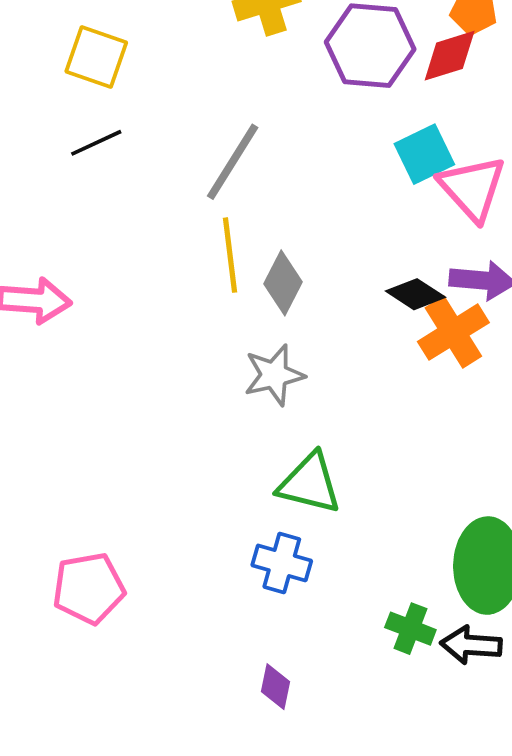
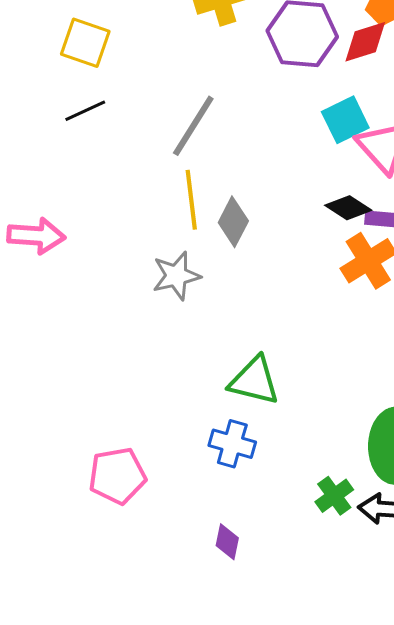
black diamond: (416, 294) -> (348, 208), moved
gray star: (274, 375) -> (176, 276), moved
pink pentagon: (89, 588) -> (117, 476), moved
green cross: (410, 629) -> (334, 496), turned 33

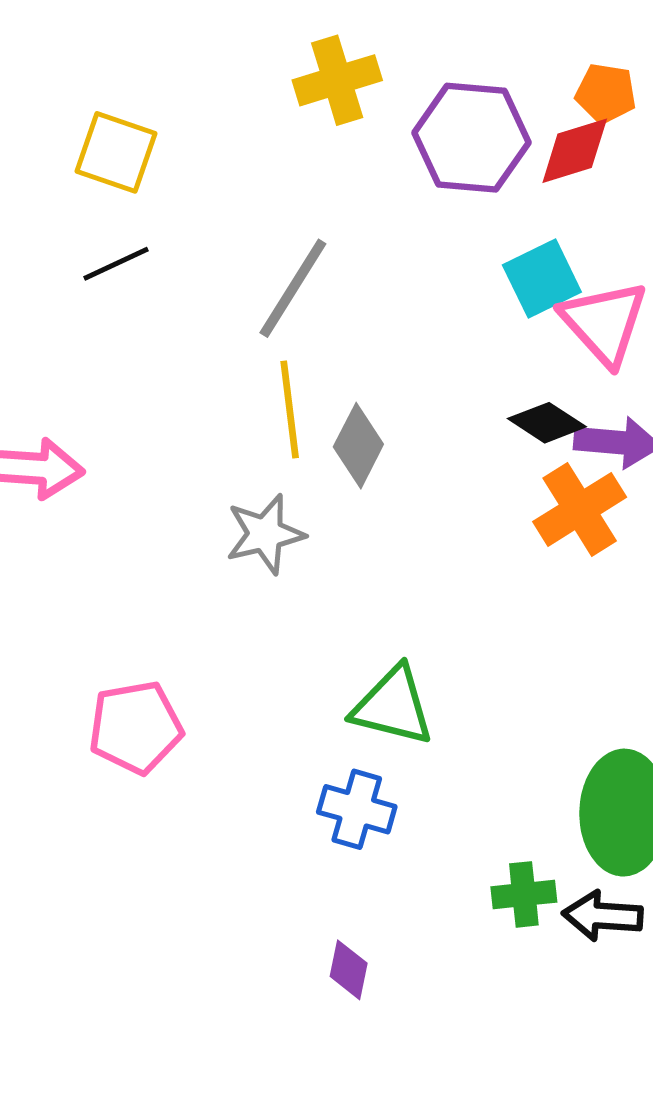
pink pentagon: (117, 476) -> (136, 727), moved
green cross: (334, 496) -> (524, 894), turned 30

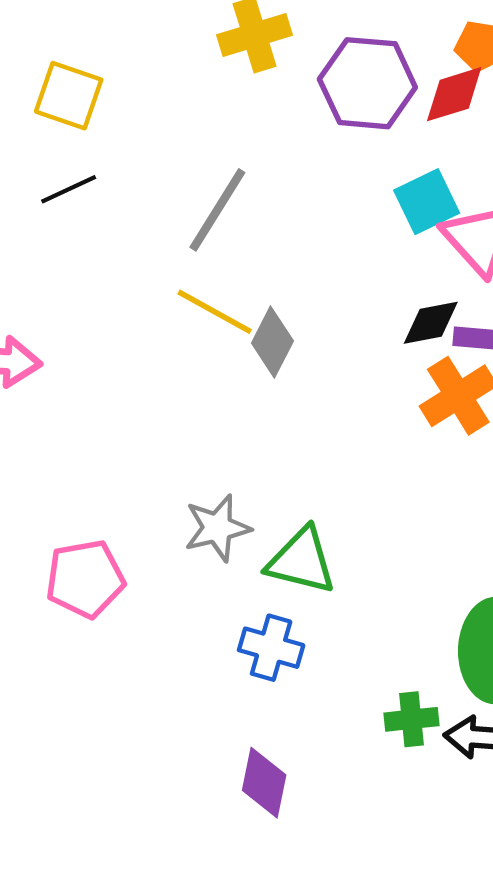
yellow line: (290, 410) -> (215, 312), turned -54
black diamond: (547, 423) -> (431, 323), turned -44
gray star: (265, 534) -> (217, 528), moved
purple diamond: (349, 970) -> (264, 783), size x1.4

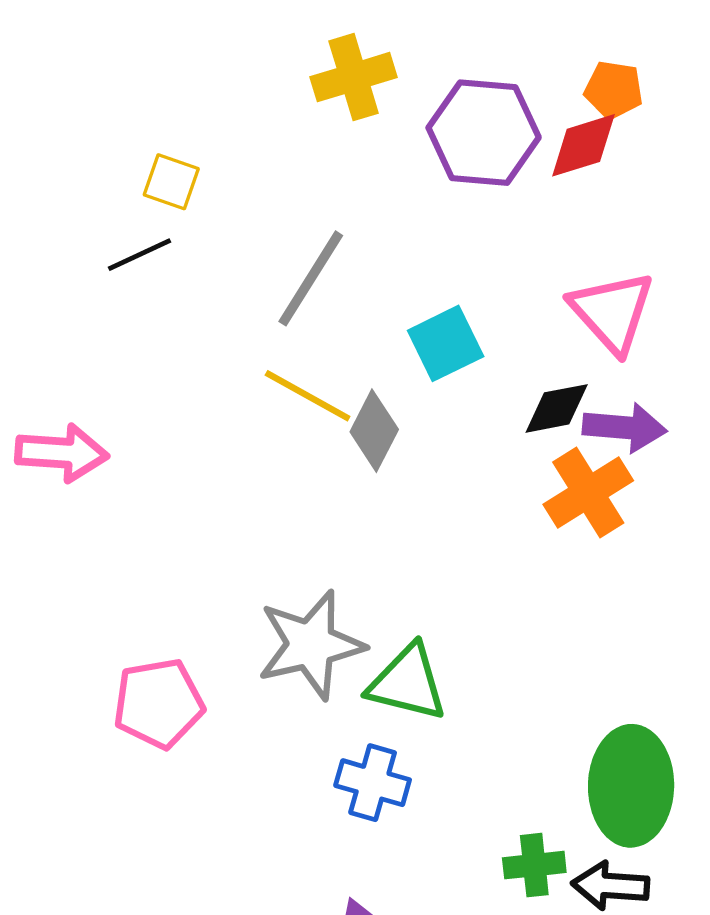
yellow square: (69, 96) -> (171, 182), moved, size x0.7
cyan square: (427, 202) -> (446, 343), moved
gray star: (217, 528) -> (311, 645), size x1.4

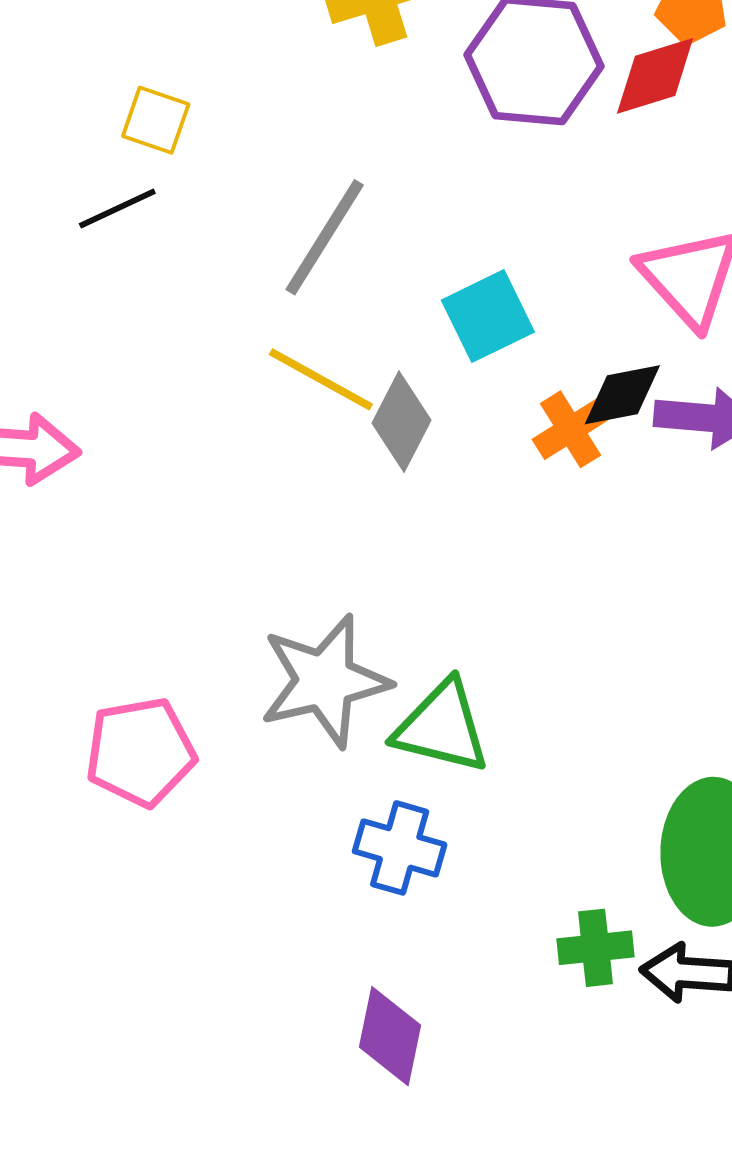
orange cross: (588, 492) -> (571, 429), moved, size x0.7

